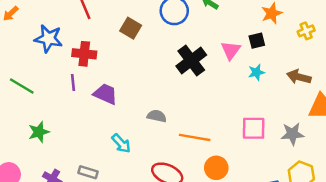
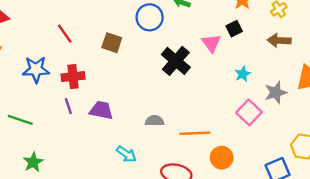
cyan star: (256, 72) -> (243, 74), moved
brown arrow: (299, 77) -> (279, 40), moved
pink square: (254, 128) -> (249, 112), turned -35
green star: (39, 132) -> (33, 162), moved
gray star: (292, 134) -> (276, 92), moved

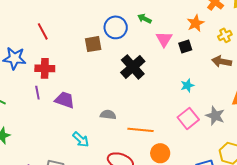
brown square: (112, 43) -> (93, 44), moved, turned -36
pink triangle: (211, 43) -> (164, 39), moved
gray star: (276, 92) -> (215, 116), moved, turned 30

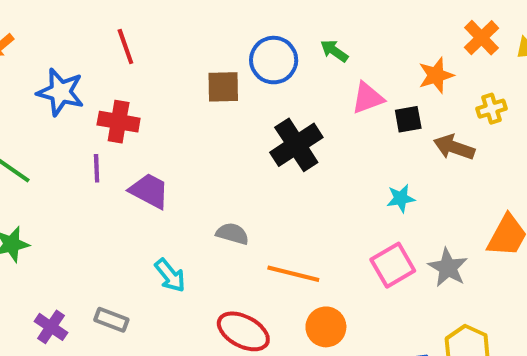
pink triangle: (164, 39) -> (368, 98), turned 30
brown arrow: (222, 61) -> (454, 147), moved

